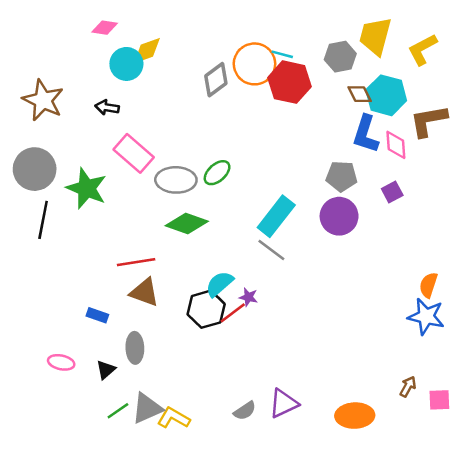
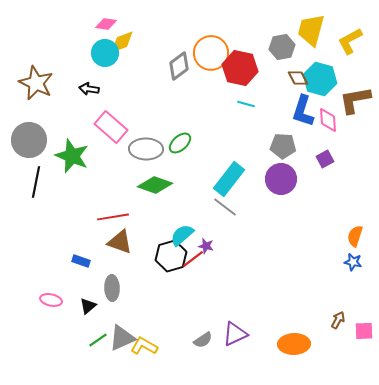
pink diamond: (105, 28) -> (106, 24), moved
cyan line: (282, 54) -> (246, 104), moved
blue star: (426, 316) -> (353, 262), size x0.6

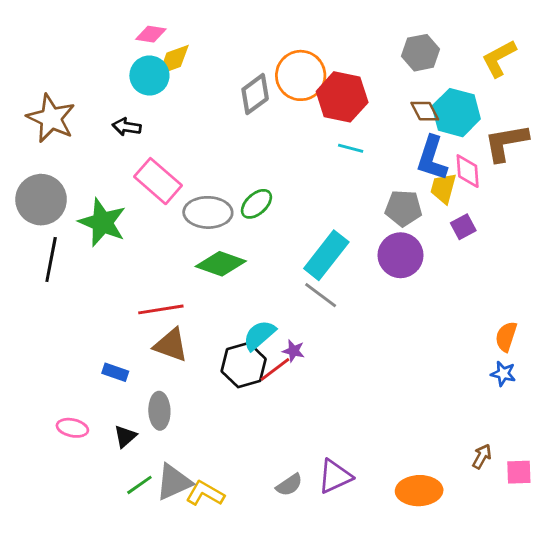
yellow trapezoid: (311, 30) -> (443, 188), moved, size x0.7
gray hexagon: (282, 47) -> (421, 53), moved

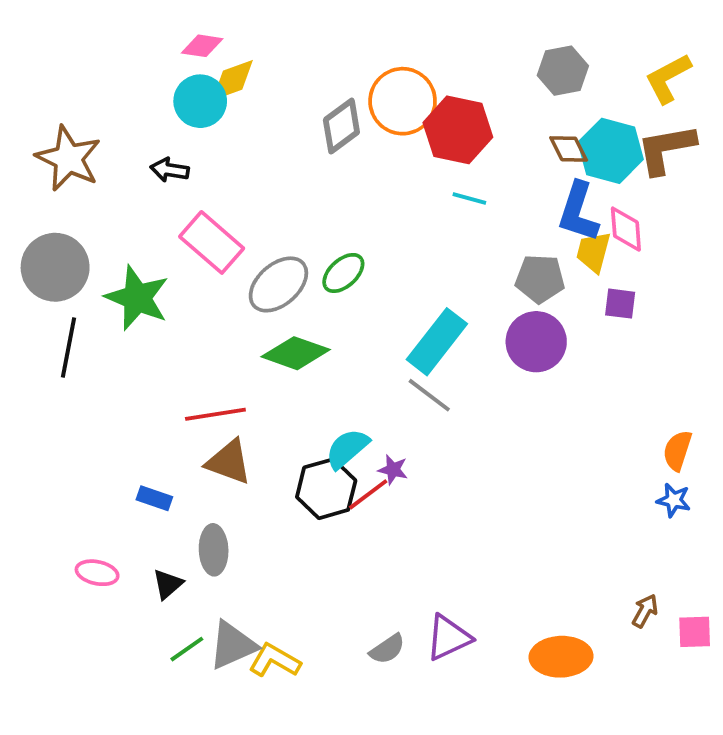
brown L-shape: (506, 143) -> (666, 149), moved
gray ellipse: (208, 212) -> (278, 284), turned -42
purple square: (463, 227) -> (620, 304), turned 35

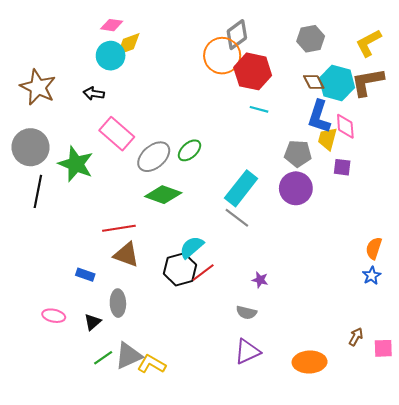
gray diamond: (341, 126) -> (237, 35), moved
purple star: (393, 470) -> (260, 280), moved
blue star: (674, 500) -> (372, 276), turned 30
gray semicircle: (387, 649) -> (246, 313), moved, turned 48

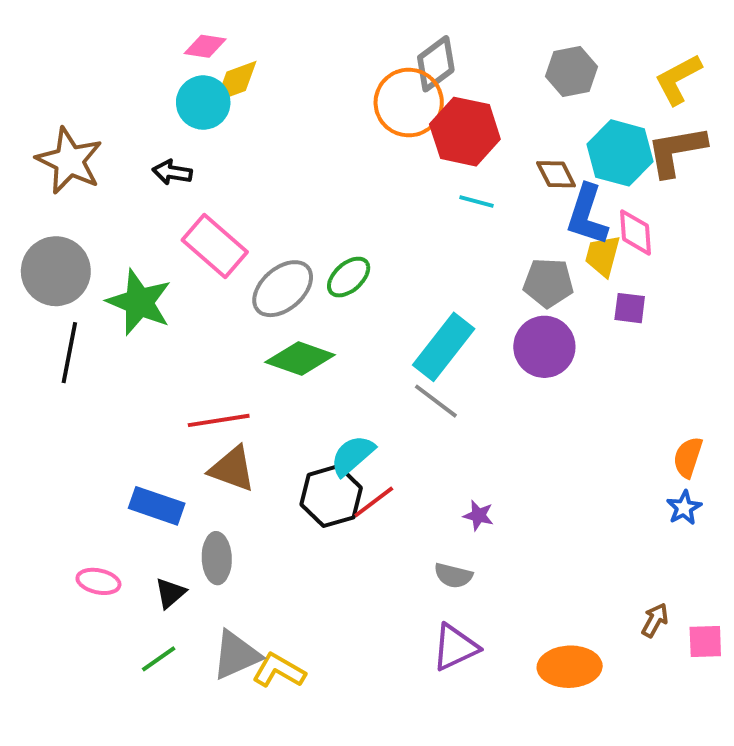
brown diamond: (314, 82) -> (556, 174), moved
blue rectangle: (85, 275) -> (157, 506), size x1.5
green line: (103, 358) -> (159, 659), moved

